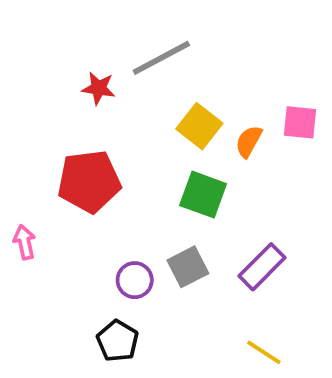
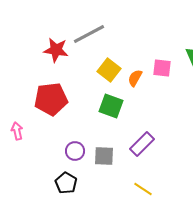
red star: (99, 88) -> (56, 50), size x1.4
gray square: (188, 267) -> (104, 156), moved, turned 30

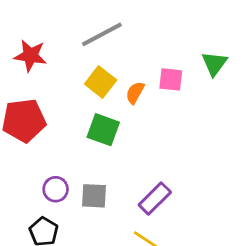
gray line: (89, 34) -> (102, 34), moved
purple rectangle: (142, 144) -> (155, 198), moved

